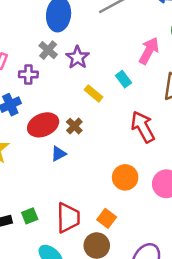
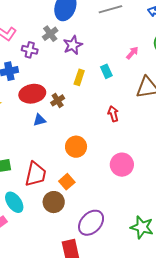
pink arrow: (149, 51) -> (132, 53), size x0.6
yellow rectangle: (93, 93) -> (79, 77), turned 56
red arrow: (143, 127) -> (113, 114), size x0.6
orange circle: (125, 177) -> (76, 147), moved

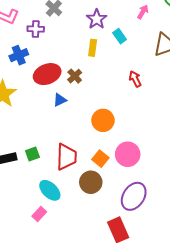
purple star: (73, 45) -> (97, 19), moved
pink circle: (122, 165) -> (128, 154), moved

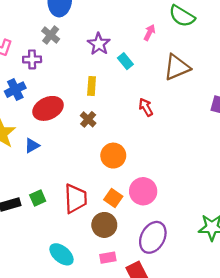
yellow rectangle: (93, 48) -> (92, 86), moved
brown cross: (75, 76) -> (88, 119), moved
blue triangle: (60, 100) -> (32, 146), moved
cyan ellipse: (50, 190) -> (61, 254), moved
pink rectangle: (39, 214) -> (108, 258), moved, turned 40

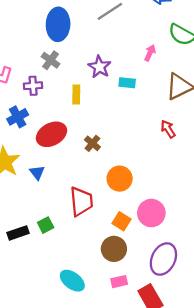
cyan rectangle: (125, 61) -> (127, 83), turned -42
yellow rectangle: (92, 86) -> (76, 94), moved
red arrow: (146, 107) -> (168, 129), moved
blue triangle: (32, 146) -> (37, 172), turned -35
red trapezoid: (75, 199) -> (81, 201), moved

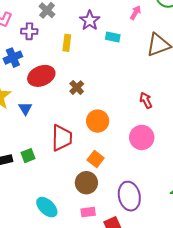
red arrow: (168, 129) -> (146, 100), moved
pink circle: (151, 213) -> (142, 137), moved
purple ellipse: (163, 259) -> (129, 196), turned -44

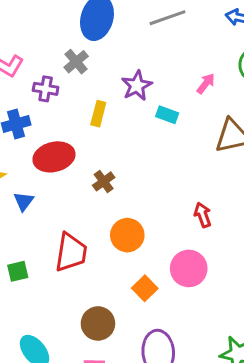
orange square: (96, 159) -> (145, 288), moved

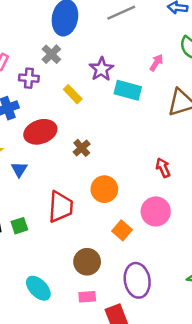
yellow rectangle: (98, 114) -> (73, 94), turned -54
cyan rectangle: (167, 115) -> (128, 90), size x1.5

